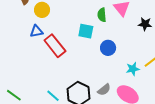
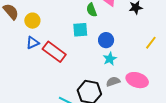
cyan star: (133, 69) -> (110, 59), moved
gray semicircle: (104, 90) -> (113, 82), turned -144

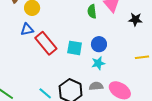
cyan square: (80, 30) -> (75, 48), moved
yellow line: (151, 43) -> (142, 57), turned 32

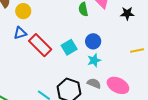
cyan square: (75, 48) -> (69, 47), turned -35
gray semicircle: (96, 86) -> (94, 83), turned 32

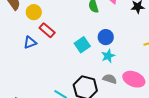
blue triangle: (20, 33) -> (30, 43), moved
red rectangle: (40, 45) -> (47, 30), moved, size x0.7

